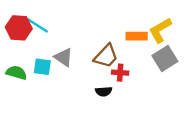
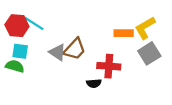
brown trapezoid: (106, 56) -> (75, 49), moved
cyan square: (42, 67) -> (20, 51), moved
red cross: (120, 73) -> (109, 66), size x1.5

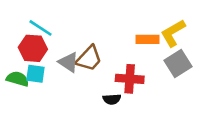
red hexagon: (17, 26) -> (33, 48), moved
cyan square: (20, 51) -> (35, 74), moved

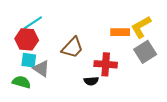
cyan line: (40, 28) -> (33, 23), turned -66
gray triangle: (69, 62) -> (41, 68), moved
green semicircle: (18, 79) -> (21, 82), moved

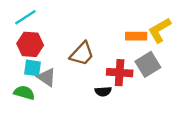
cyan line: (33, 23) -> (25, 17), moved
gray square: (145, 52) -> (148, 64), moved

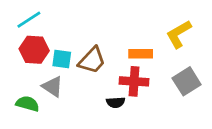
orange rectangle: (136, 36) -> (141, 54), moved
gray square: (148, 64) -> (187, 81), moved
cyan square: (32, 68) -> (62, 59), moved

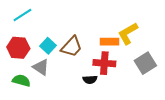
yellow L-shape: (179, 34) -> (128, 33), moved
red hexagon: (34, 50) -> (18, 48), moved
cyan square: (62, 59) -> (48, 46), turned 35

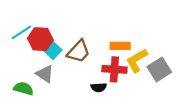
cyan line: (22, 15) -> (21, 32), moved
yellow L-shape: (128, 33) -> (137, 60), moved
red hexagon: (18, 48) -> (40, 39), moved

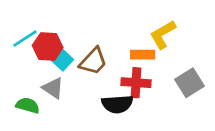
yellow L-shape: (137, 60) -> (163, 35), moved
black semicircle: (99, 87) -> (117, 104), size x1.6

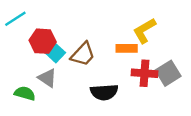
cyan line: (25, 39) -> (15, 19), moved
red cross: (136, 83) -> (144, 73), moved

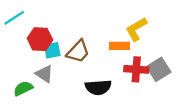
cyan square: (56, 53) -> (52, 50), turned 36
green semicircle: (25, 93) -> (23, 88), turned -42

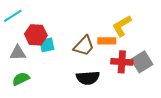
brown trapezoid: (78, 51) -> (84, 46), moved
gray triangle: (44, 74) -> (18, 53), moved, turned -36

